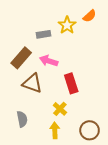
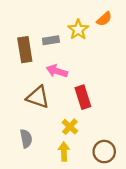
brown rectangle: (21, 58) -> (25, 50), moved, turned -50

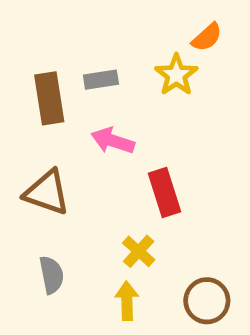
yellow star: (78, 30) -> (176, 75), moved
brown triangle: (38, 97) -> (47, 193), moved

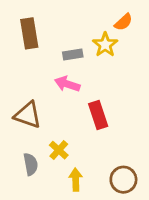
gray rectangle: (101, 80) -> (73, 54), moved
brown rectangle: (49, 98) -> (29, 33), moved
yellow cross: (139, 251) -> (59, 150), moved

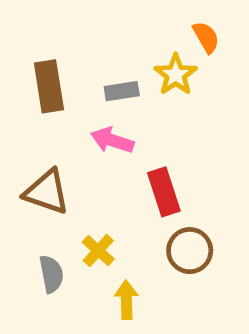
orange semicircle: (123, 22) -> (206, 37), turned -78
brown rectangle: (29, 33) -> (49, 86), moved
brown circle: (123, 180) -> (190, 251), moved

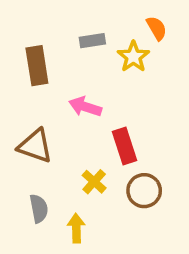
gray rectangle: (122, 91) -> (92, 41), moved
yellow cross: (98, 251) -> (94, 182), moved
yellow arrow: (126, 300) -> (76, 228), moved

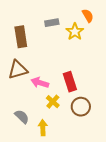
pink arrow: (85, 107) -> (40, 83), moved
brown triangle: (35, 146) -> (18, 70), moved, turned -35
gray semicircle: (39, 208) -> (22, 117), turned -35

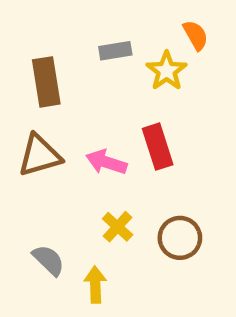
red rectangle: (70, 82) -> (158, 147), moved
pink arrow: (40, 83) -> (106, 162), moved

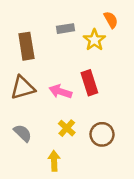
gray semicircle: (48, 260) -> (23, 133), moved

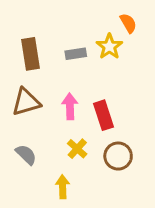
gray rectangle: (65, 29) -> (76, 54), moved
red rectangle: (89, 83) -> (103, 115), moved
pink arrow: (60, 92) -> (70, 106), turned 70

